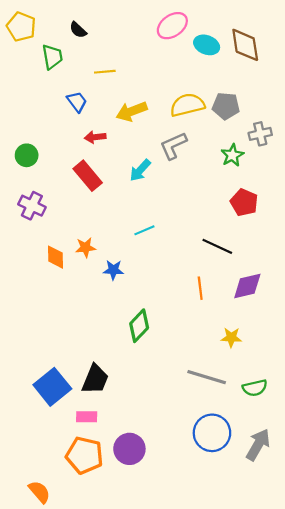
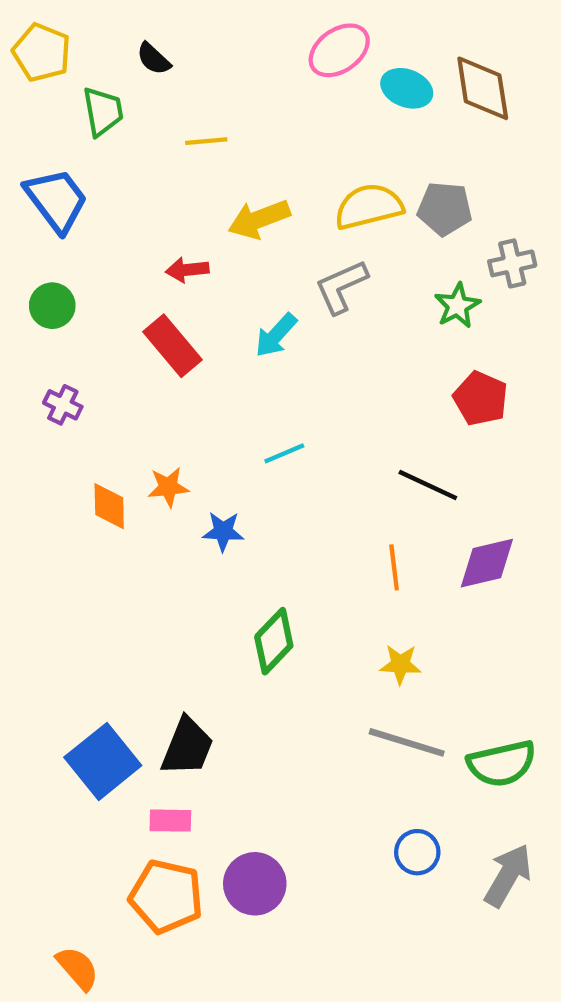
blue trapezoid: (77, 102) -> (56, 200), moved, size x1.6
purple cross: (32, 206) -> (63, 405), size x0.7
yellow star: (231, 337) -> (400, 664), moved
green semicircle: (255, 388) -> (502, 764), size x1.4
blue circle: (212, 433) -> (417, 852), size x0.6

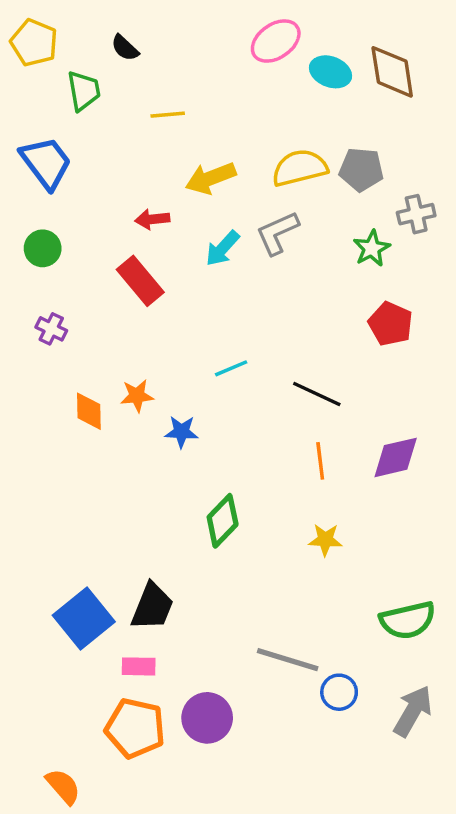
cyan arrow: (276, 335) -> (223, 248), moved
black line: (428, 485) -> (317, 394), moved
gray line: (407, 742) -> (288, 660), moved

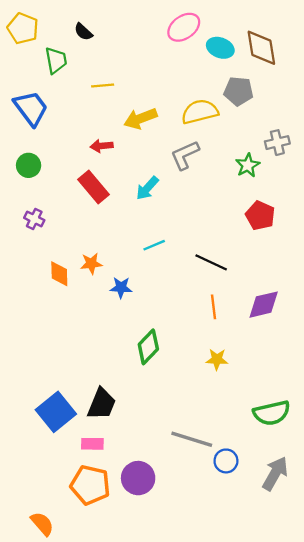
yellow line: (168, 115) -> (103, 85), moved
gray pentagon: (361, 170) -> (239, 91), moved
cyan arrow: (223, 248) -> (147, 188), moved

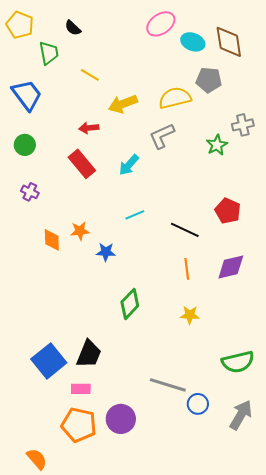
yellow line: (103, 85) -> (90, 75), turned 36
red pentagon: (260, 216) -> (228, 211), moved

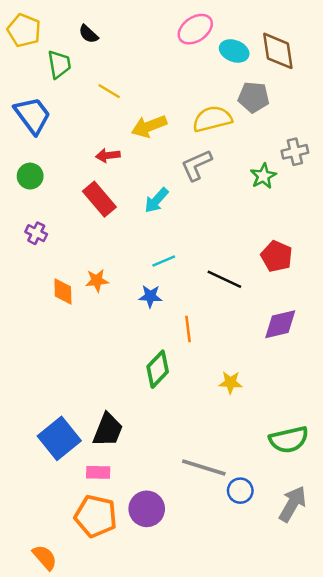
blue star: (106, 252) -> (150, 296), moved
orange line: (187, 269) -> (188, 329), moved

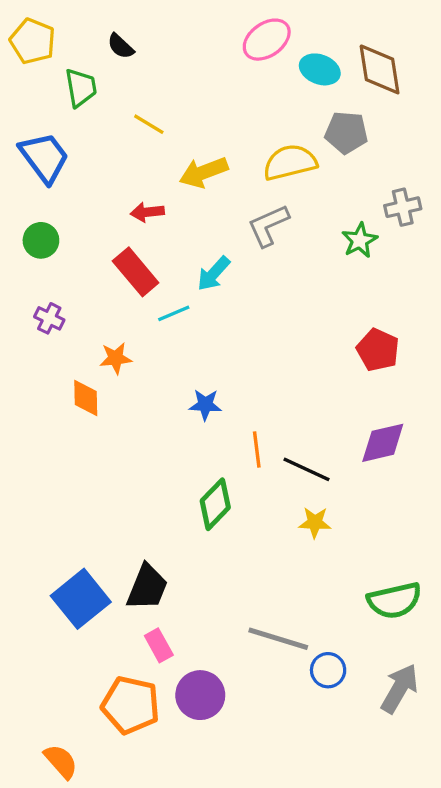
cyan line: (164, 261) -> (174, 313), moved
black line: (224, 279) -> (307, 469), moved
orange star: (97, 281) -> (116, 358), moved
pink rectangle: (98, 472) -> (159, 645), moved, turned 60

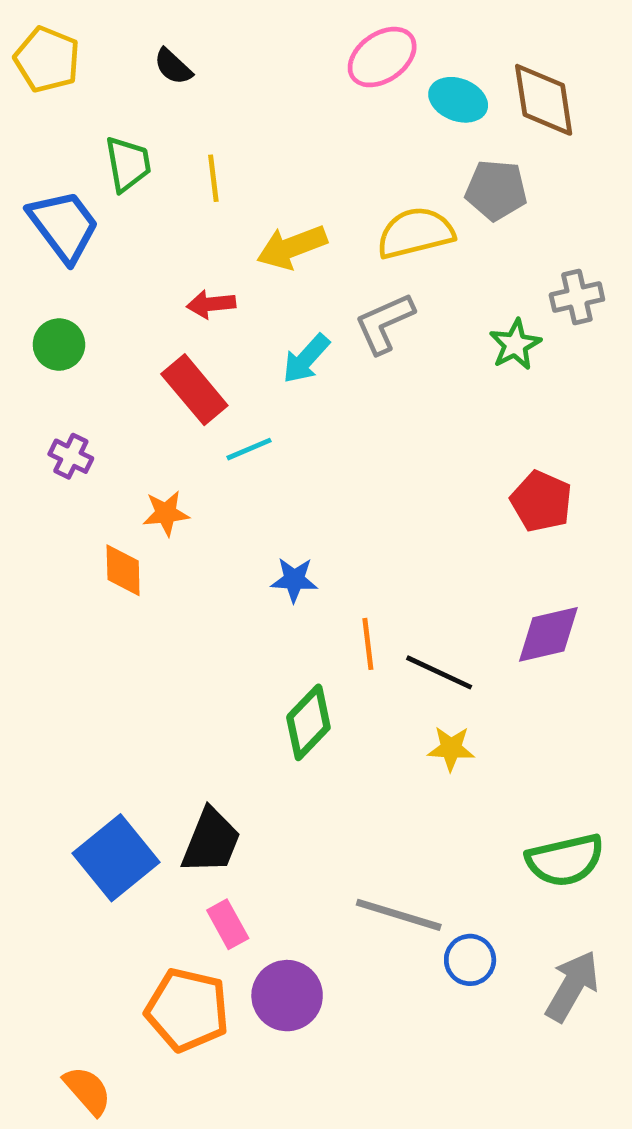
green trapezoid: (81, 88) -> (128, 164), moved
yellow line: (149, 124) -> (213, 178), turned 52
cyan arrow: (214, 274) -> (306, 359), moved

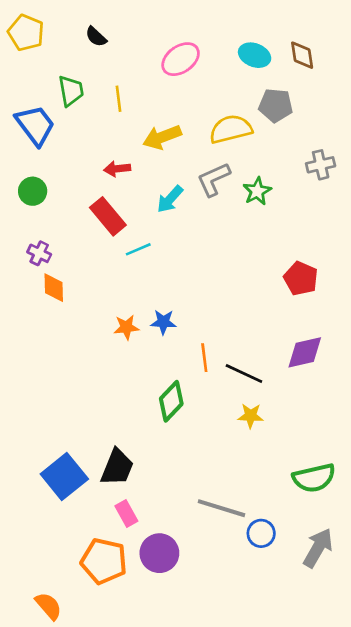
pink ellipse: (382, 57) -> (181, 59), moved
brown diamond: (544, 100) -> (302, 55), size x0.7
green star: (515, 345) -> (257, 191), moved
orange star: (166, 513) -> (126, 327), moved
orange diamond: (123, 570) -> (54, 288), moved

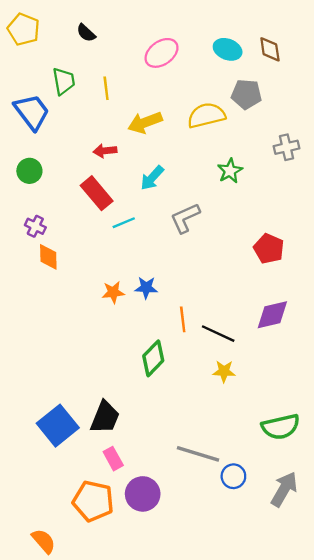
gray L-shape: (214, 179) -> (185, 218), moved

